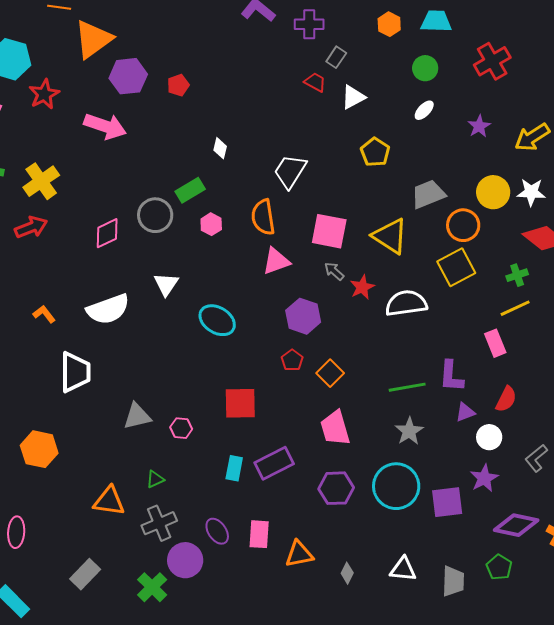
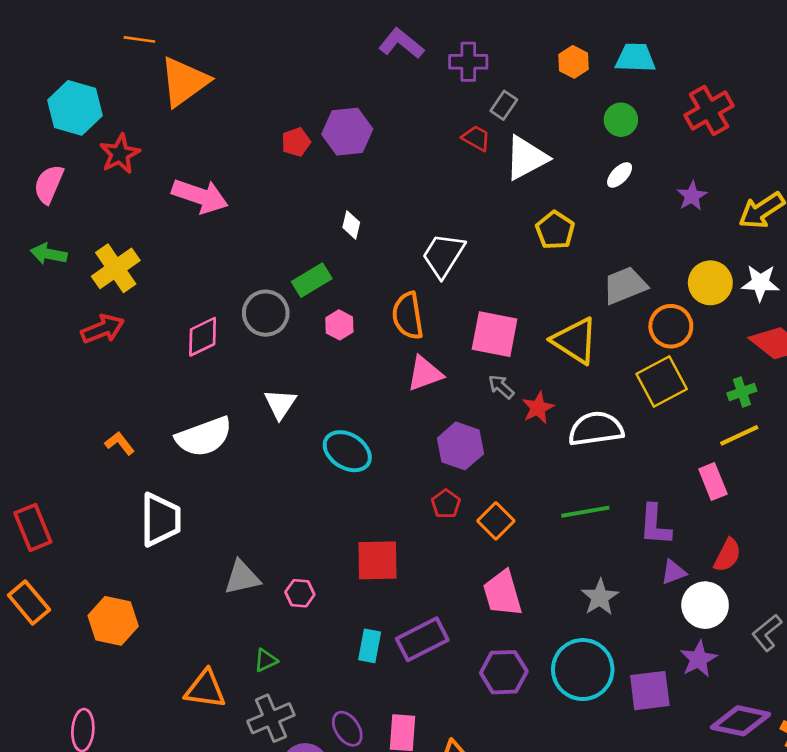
purple hexagon: (128, 76) -> (347, 132), moved
white triangle: (353, 97) -> (526, 158), size x1.4
green line: (407, 387) -> (585, 512), moved
white circle: (489, 437) -> (705, 605), size x1.4

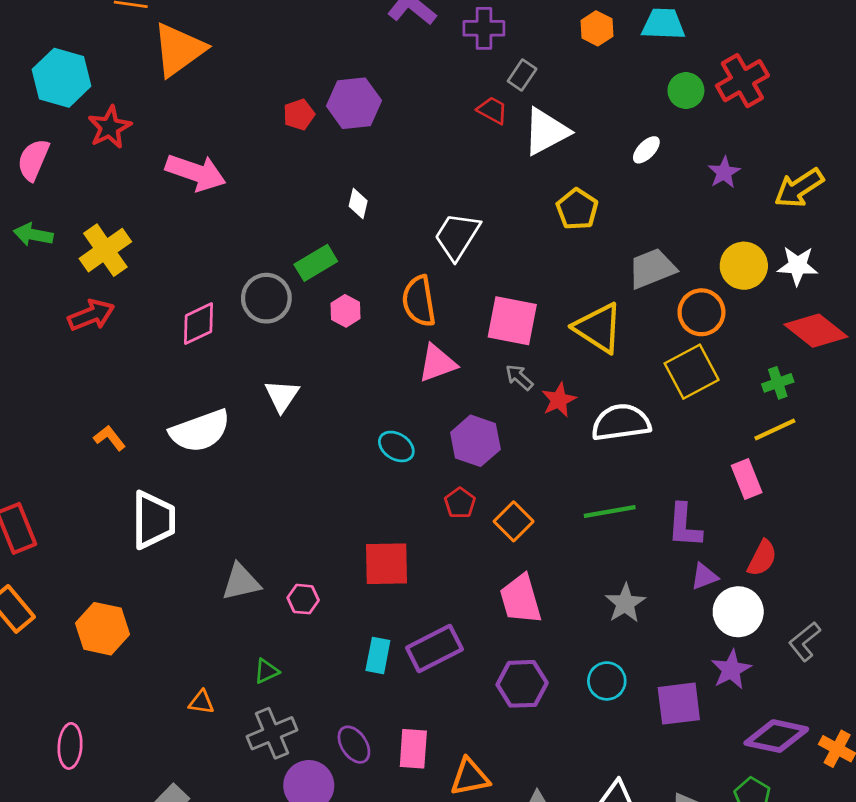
green circle: (621, 120) -> (686, 91), moved
cyan ellipse: (347, 451) -> (396, 446), moved, size x0.7
cyan circle: (583, 670) -> (607, 681), size x0.6
orange triangle: (205, 689) -> (201, 702), size x0.6

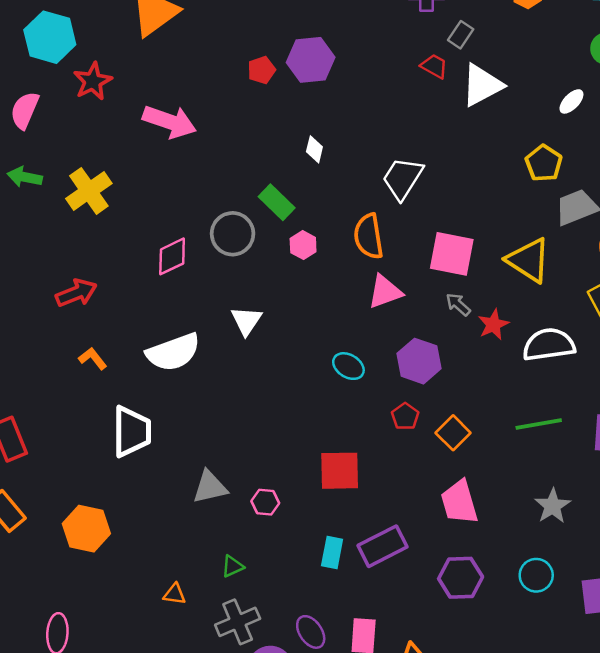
yellow pentagon: (577, 209) -> (544, 163), moved
green rectangle: (316, 263) -> (277, 202), turned 75
red arrow: (91, 315) -> (76, 293), moved

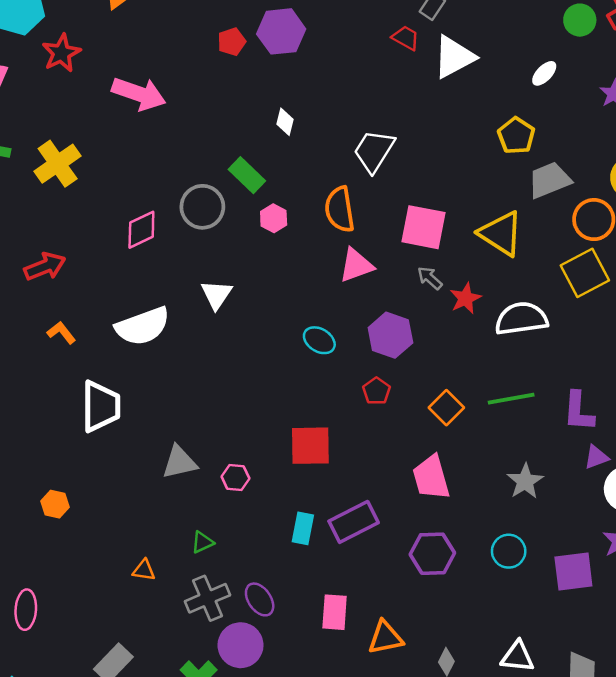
orange square: (453, 433) -> (446, 408), moved
orange hexagon: (86, 529) -> (55, 504), size x0.6
purple ellipse: (311, 632) -> (260, 599), moved

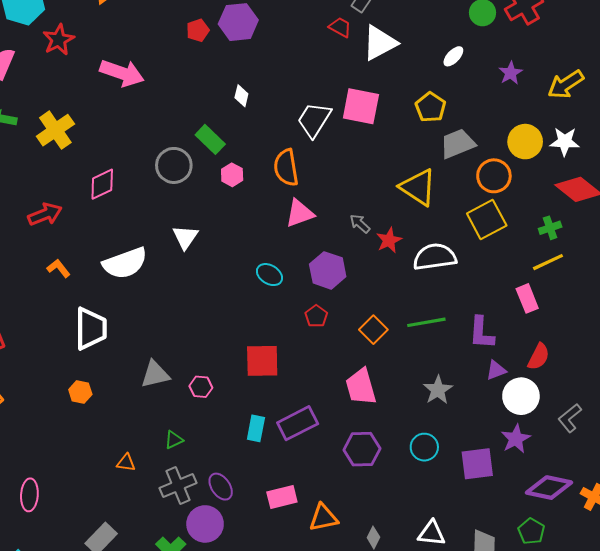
pink square: (423, 227) -> (361, 106), moved
pink diamond: (141, 230) -> (102, 184), moved
orange hexagon: (55, 504) -> (80, 392), moved
pink rectangle: (335, 612) -> (282, 497), turned 72

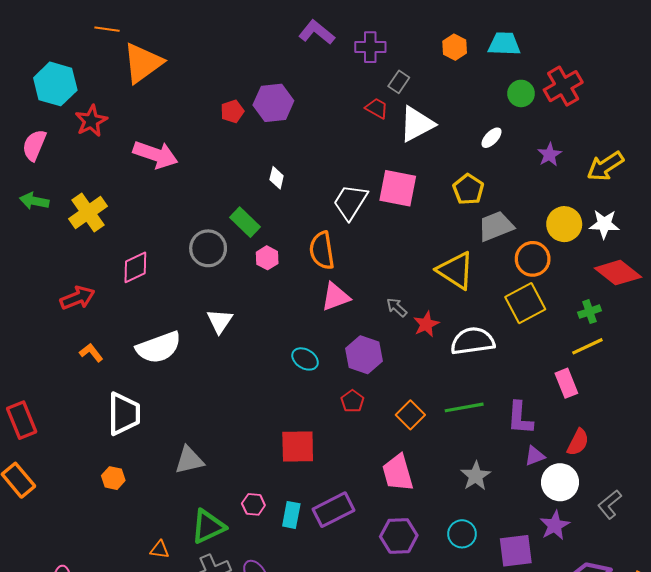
pink hexagon: (201, 387) -> (253, 504), moved
green triangle: (174, 440) -> (208, 526), size x1.8

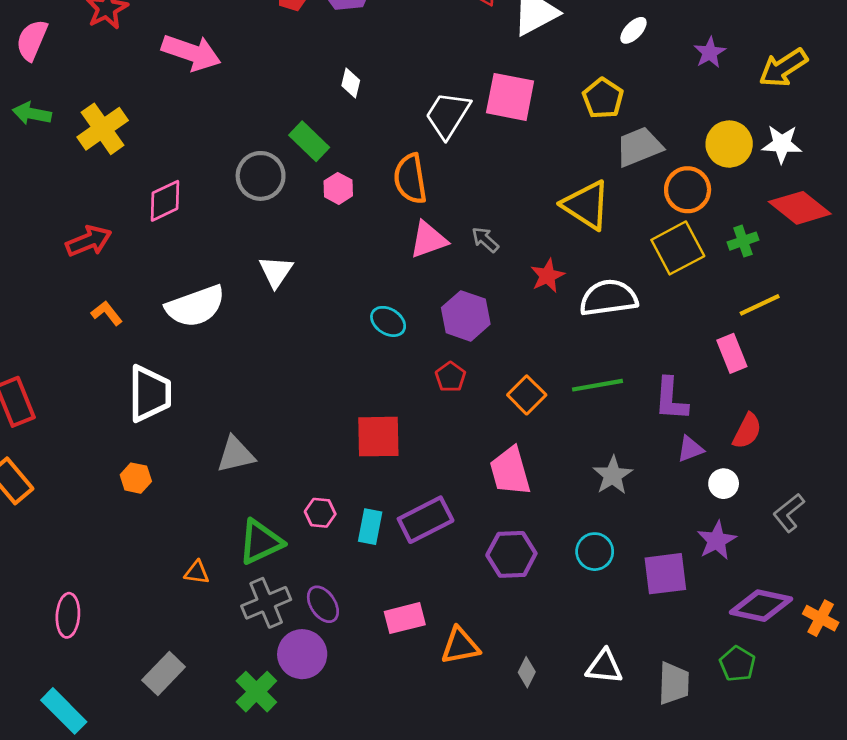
gray arrow: (397, 307) -> (485, 240), moved
green cross: (590, 312) -> (743, 241), moved
white circle: (560, 482) -> (724, 484), size x0.6

